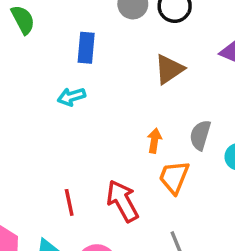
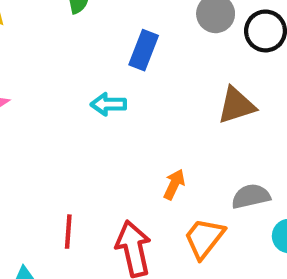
gray semicircle: (200, 135) -> (251, 196), turned 44
orange arrow: (154, 141) -> (174, 184), moved

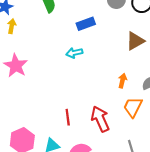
blue rectangle: (144, 50) -> (86, 24), turned 60
orange arrow: (174, 184) -> (122, 81), moved

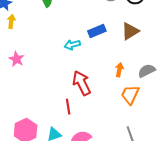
blue rectangle: (86, 24) -> (97, 31), moved
pink star: (16, 66) -> (17, 59), size x0.7
red arrow: (100, 119) -> (82, 83), moved

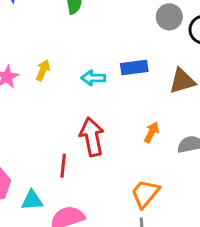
yellow arrow: (11, 21) -> (43, 70), moved
orange trapezoid: (130, 95) -> (145, 193), moved

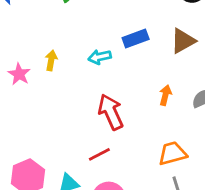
red line: (63, 166) -> (99, 154), moved, turned 70
orange trapezoid: (145, 193) -> (172, 153), turned 48

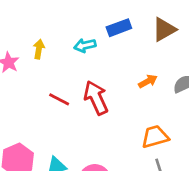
orange arrow: (165, 95) -> (148, 81), turned 48
red line: (99, 154) -> (59, 99), moved, turned 55

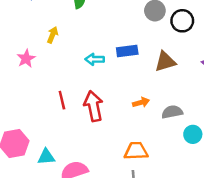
yellow arrow: (39, 49) -> (53, 35), moved
red line: (59, 99) -> (62, 100), turned 36

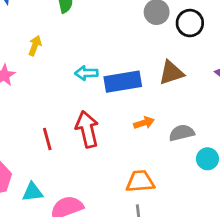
blue rectangle: (127, 51) -> (123, 82), moved, size x1.4
red line: (62, 100) -> (47, 139), moved

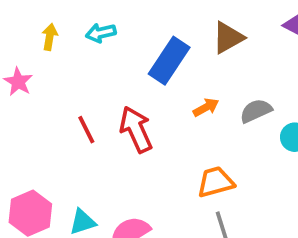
cyan arrow: (86, 73) -> (101, 33), moved
blue rectangle: (123, 82) -> (169, 61), turned -36
red line: (47, 139) -> (86, 130), moved

